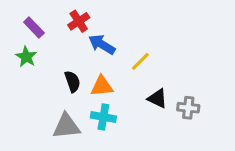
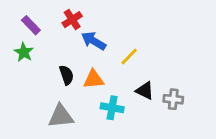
cyan cross: (103, 117) -> (112, 108), moved

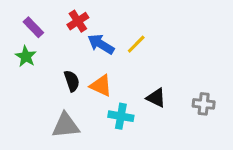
yellow line: (129, 57) -> (136, 44), moved
orange triangle: (94, 79) -> (101, 86), turned 30
gray cross: (173, 99) -> (204, 104), moved

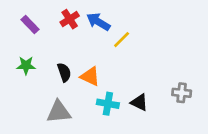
blue arrow: (101, 44) -> (98, 22), moved
green star: (26, 56) -> (26, 65), moved, turned -30
black triangle: (156, 98) -> (139, 102), moved

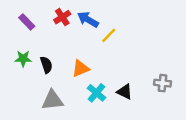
black semicircle: (64, 72) -> (46, 65), moved
orange triangle: (90, 76) -> (81, 68), turned -48
cyan cross: (108, 104) -> (96, 93), turned 30

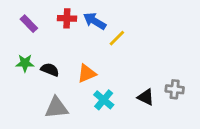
red cross: (62, 17) -> (67, 18), turned 35
black semicircle: (46, 65) -> (50, 70), turned -49
black triangle: (125, 92) -> (146, 97), moved

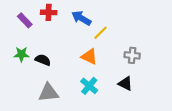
red cross: (67, 18) -> (49, 12), moved
orange triangle: (87, 74) -> (89, 56), moved, turned 48
gray cross: (175, 89) -> (132, 55), moved

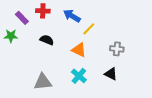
green star: (21, 54) -> (11, 36), moved
black semicircle: (43, 60) -> (47, 40), moved

